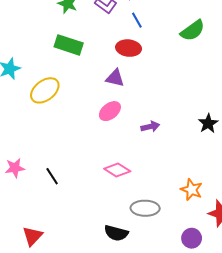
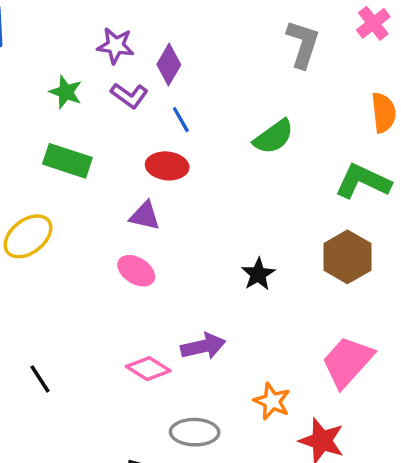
pink ellipse: (110, 111) -> (136, 271), turned 70
black star: (208, 123) -> (258, 274), moved
purple arrow: (150, 127) -> (203, 346), moved, size x1.4

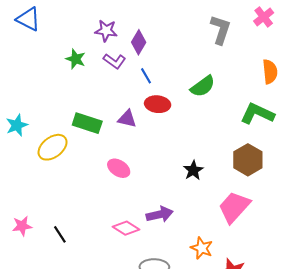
green rectangle: (67, 161) -> (87, 123), moved
red ellipse: (167, 166) -> (158, 104), moved
purple triangle: (145, 216) -> (127, 119), moved
pink trapezoid: (347, 362) -> (234, 207), moved

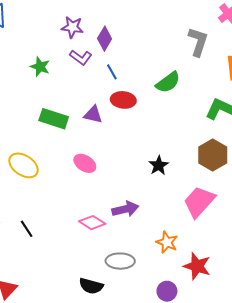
gray L-shape: (221, 30) -> (198, 42), moved
green star: (76, 59) -> (40, 67), moved
yellow ellipse: (53, 147) -> (24, 165), moved, turned 72

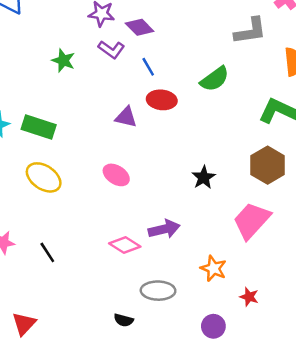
purple diamond: (105, 39) -> (140, 27), turned -75
gray L-shape: (198, 42) -> (250, 31), turned 64
green rectangle: (54, 119) -> (39, 127), moved
red star: (197, 266) -> (249, 297), size x0.6
black semicircle: (91, 286) -> (124, 320), size x0.7

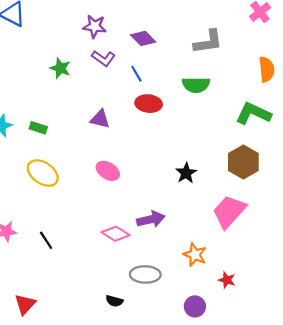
purple diamond: (140, 27) -> (143, 38), moved
gray L-shape: (250, 31) -> (208, 42), moved
green semicircle: (215, 79) -> (196, 85), turned 36
purple triangle: (126, 117) -> (100, 119), moved
green rectangle: (39, 127) -> (38, 128), size x0.6

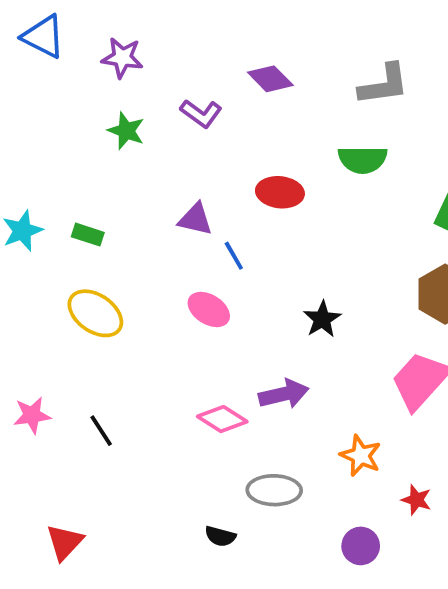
purple star: (95, 26) -> (122, 58), moved
blue line: (136, 74) -> (234, 256), moved
black star: (186, 173) -> (322, 319), moved

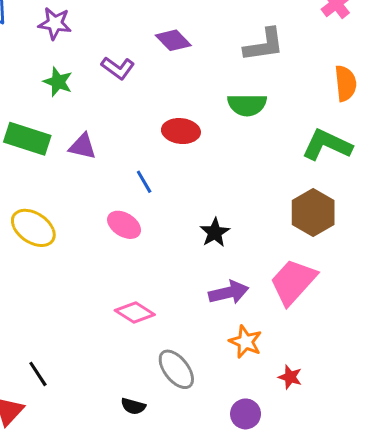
purple triangle: (195, 219) -> (83, 146), moved
green rectangle: (88, 235) -> (27, 139), moved, size x1.8
purple arrow: (284, 394) -> (229, 292), moved
black line: (101, 431) -> (38, 374), moved
gray ellipse: (274, 490) -> (176, 369), turned 51

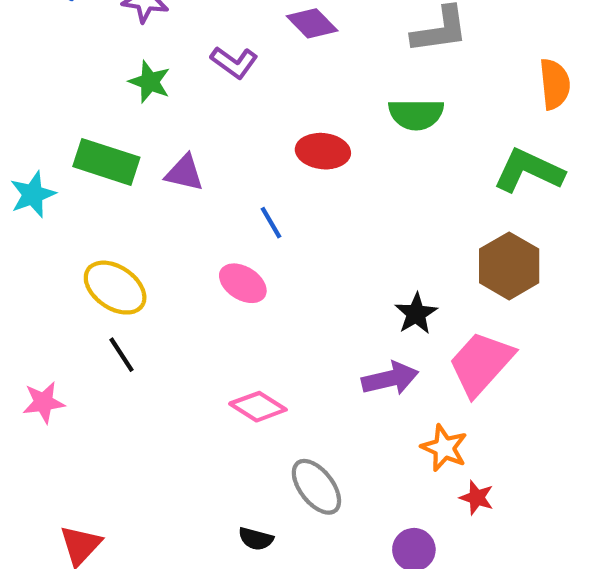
black star: (215, 233) -> (416, 314), moved
orange star: (246, 342) -> (444, 448), moved
black line: (38, 374) -> (122, 355), moved

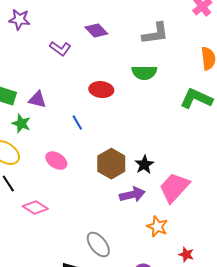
green star: (150, 82) -> (21, 124), moved
brown hexagon: (509, 266) -> (111, 164), moved
pink ellipse: (243, 283) -> (56, 161), moved
pink diamond: (258, 407) -> (35, 208), moved
red star: (477, 498) -> (186, 255), moved

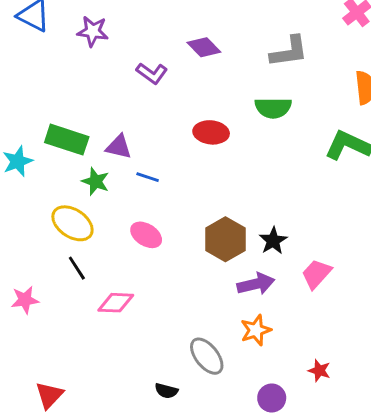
blue line: (77, 123) -> (148, 177), moved, turned -42
pink trapezoid: (174, 188) -> (316, 274), size x0.7
pink diamond: (35, 208) -> (116, 303), turned -30
orange star: (157, 227) -> (256, 330), moved, turned 30
red star: (186, 255) -> (319, 371), moved

